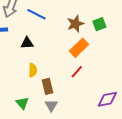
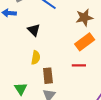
black triangle: (27, 43) -> (34, 30), turned 40
red line: (77, 72) -> (79, 65), turned 40

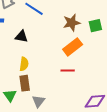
black triangle: (34, 30) -> (21, 36), turned -32
brown rectangle: (48, 76) -> (25, 83), moved

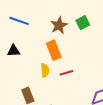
orange rectangle: (73, 47) -> (54, 50), moved, turned -60
yellow semicircle: (24, 64) -> (45, 70), moved

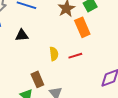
orange rectangle: (54, 50) -> (82, 27), moved

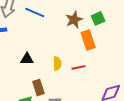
black triangle: (22, 35) -> (27, 59), moved

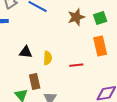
orange rectangle: (88, 40) -> (100, 46), moved
yellow semicircle: (57, 63) -> (48, 58), moved

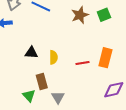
orange rectangle: (100, 46) -> (105, 58), moved, turned 30

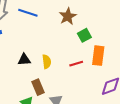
green square: (104, 15) -> (84, 35), moved

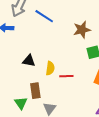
red line: (76, 64) -> (66, 76), moved

